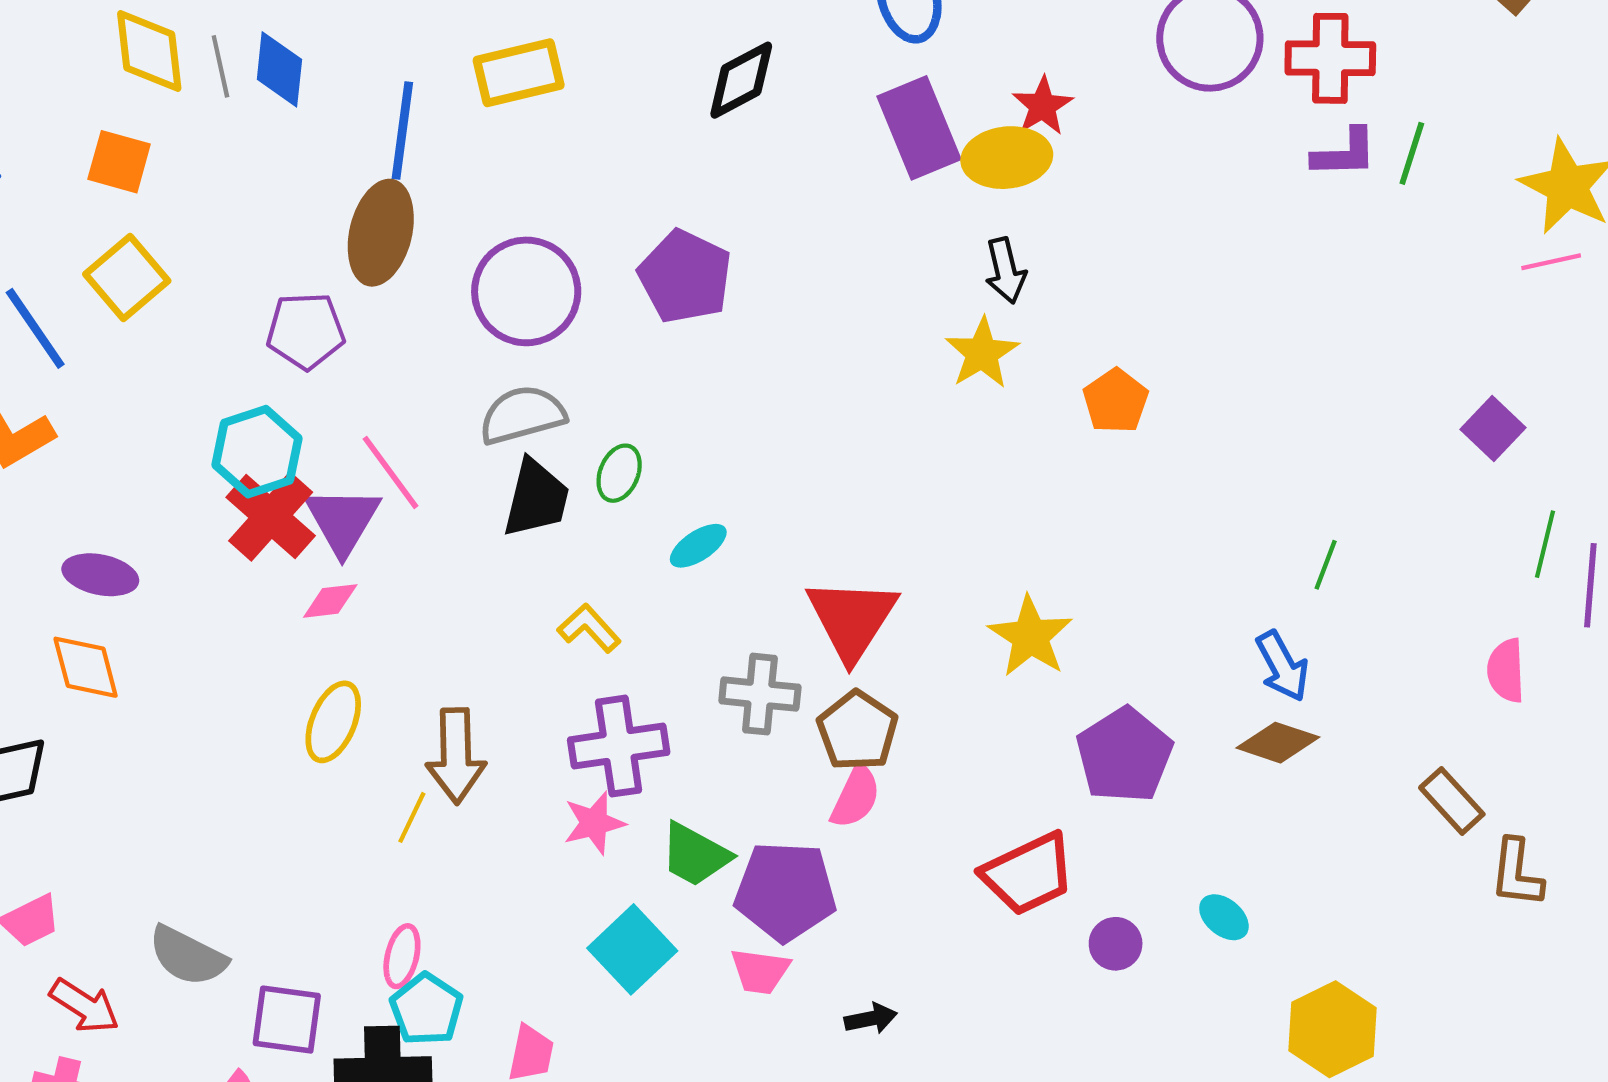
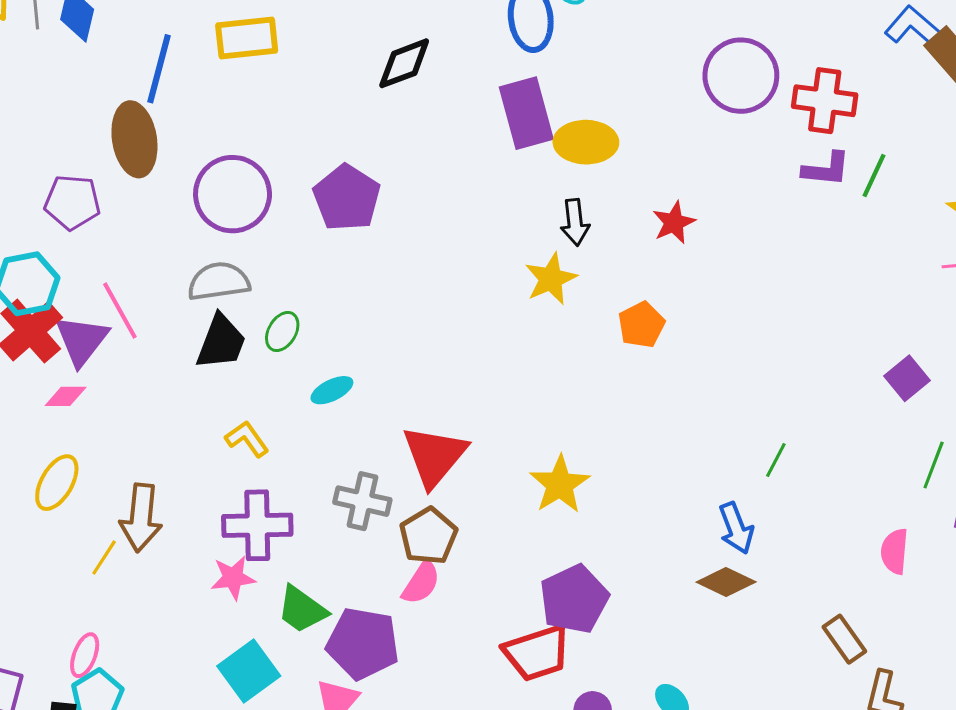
red star: (1043, 106) -> (674, 223), moved
brown ellipse: (381, 233) -> (134, 139), turned -30
purple pentagon: (1124, 755) -> (574, 599), moved

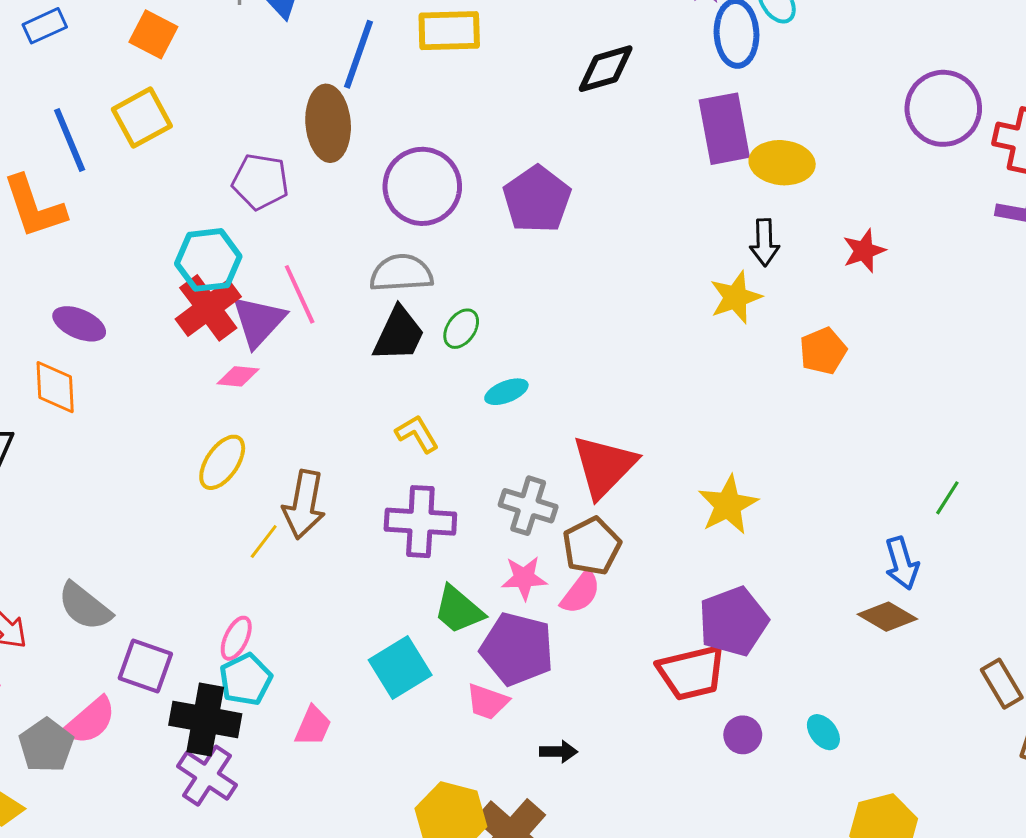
pink star: (233, 578) -> (524, 578), moved

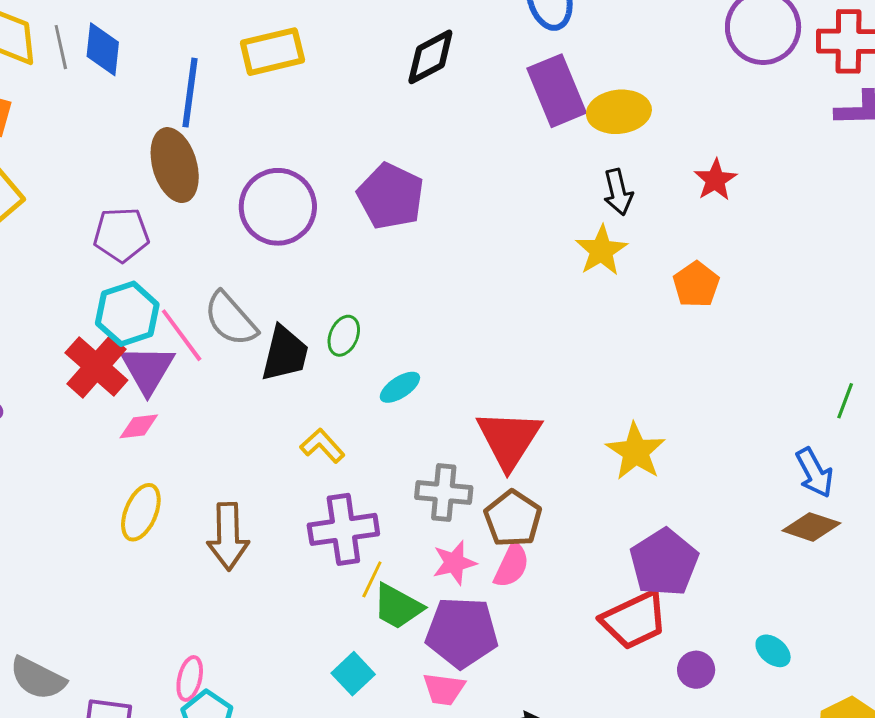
cyan hexagon: (208, 260) -> (127, 314), moved
gray semicircle: (401, 273) -> (231, 319), moved, turned -116
yellow line: (264, 542) -> (372, 579), moved
cyan square: (400, 668) -> (353, 674), size x0.7

